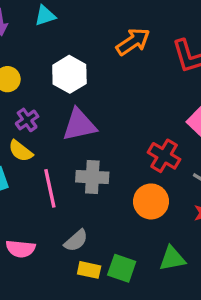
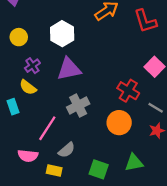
gray cross: (92, 177) -> (78, 106), turned -30
pink line: (50, 188) -> (47, 128), moved, turned 45
yellow rectangle: (89, 270) -> (54, 171), moved

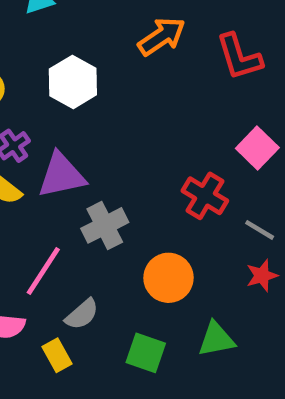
purple triangle: (69, 69) -> (61, 175), moved
orange circle: (119, 123) -> (169, 278), moved
yellow rectangle: (54, 171) -> (57, 355), turned 49

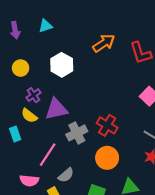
red cross: (205, 196) -> (107, 125), moved

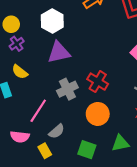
purple cross: (34, 95) -> (17, 44), moved
purple triangle: (56, 109) -> (59, 52), moved

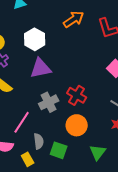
gray semicircle: (57, 131) -> (39, 141), turned -56
green triangle: (120, 143) -> (98, 152), turned -42
green square: (87, 150) -> (59, 150), moved

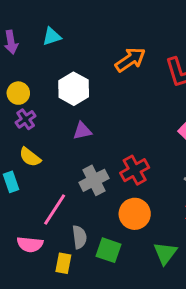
purple triangle: (41, 68) -> (82, 131), size x0.6
red cross: (77, 95) -> (135, 170), turned 30
yellow rectangle: (28, 159) -> (63, 263), turned 40

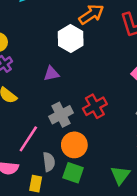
white hexagon: (74, 89) -> (71, 39), moved
orange circle: (135, 214) -> (74, 145), moved

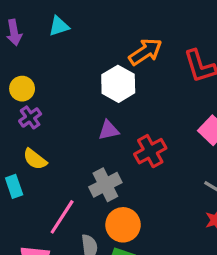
purple triangle: (51, 74) -> (109, 130), moved
red cross: (95, 106) -> (150, 151), moved

